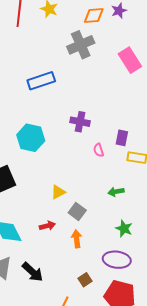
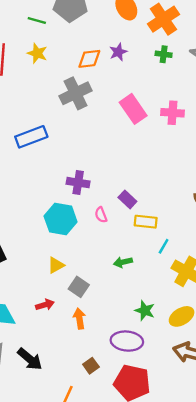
cyan hexagon: (31, 138) -> (61, 219), moved
purple rectangle: (122, 138) -> (127, 199), turned -56
green star: (124, 228) -> (145, 311), moved

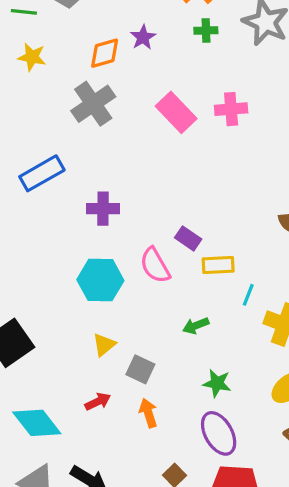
purple cross: (78, 183) -> (103, 209), moved
pink semicircle: (101, 215) -> (155, 265), size x1.6
green star: (145, 311) -> (217, 383), moved
purple ellipse: (127, 341) -> (219, 433), turned 64

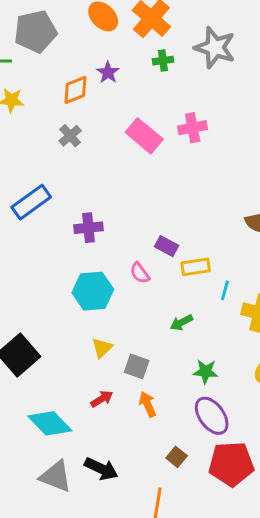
gray cross: (93, 104) -> (70, 136), size x0.6
pink semicircle: (155, 265) -> (140, 273), size x0.7

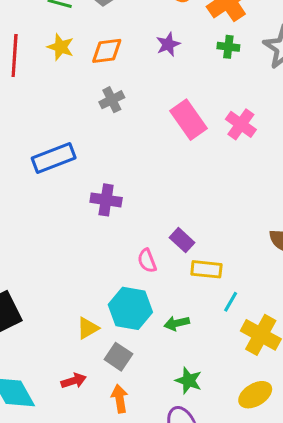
orange diamond: (75, 90) -> (107, 51), moved
pink cross: (193, 128) -> (241, 124), turned 32
cyan hexagon: (93, 291) -> (130, 308), moved

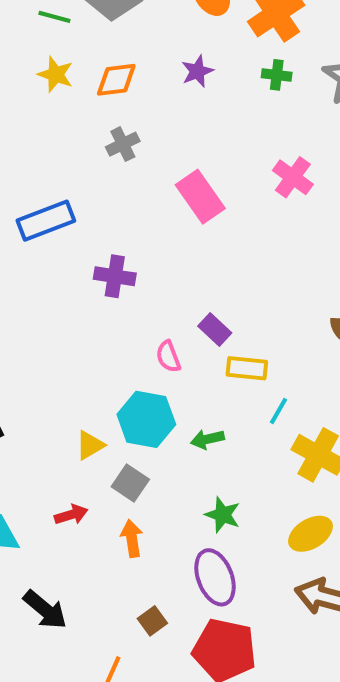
pink rectangle: (189, 120) -> (200, 197), moved

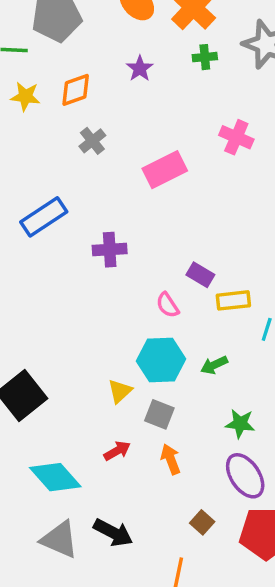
pink rectangle: (200, 197) -> (165, 170), turned -69

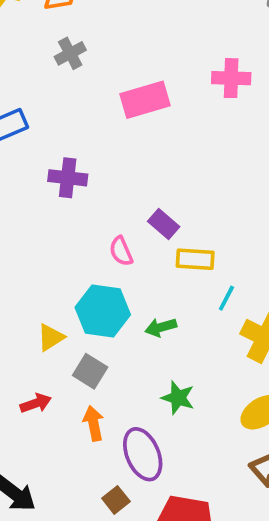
pink cross: (236, 137) -> (231, 78), turned -32
purple ellipse: (245, 476) -> (143, 454), moved

